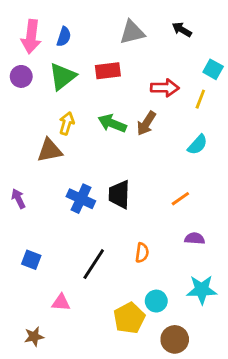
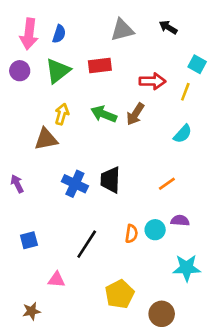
blue square: (31, 260) -> (29, 240), turned -36
cyan circle: (156, 301) -> (155, 230), moved

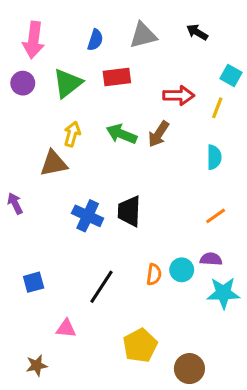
blue semicircle: (59, 34) -> (95, 40), moved
cyan semicircle: (183, 134) -> (214, 157), turned -42
purple arrow: (17, 184) -> (15, 203), moved
orange line: (167, 184) -> (216, 216), moved
cyan star: (187, 268) -> (223, 293), moved

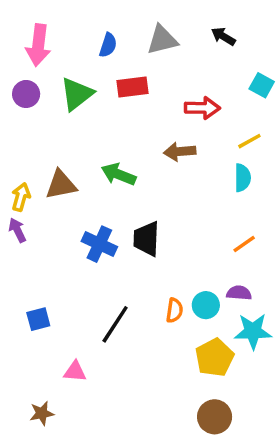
yellow line: (217, 108) -> (249, 141), moved, turned 40
yellow arrow: (72, 134) -> (21, 197), moved
green arrow: (122, 134) -> (119, 174), moved
brown arrow: (159, 134) -> (180, 152), turned 52
yellow pentagon: (140, 345) -> (215, 357), moved

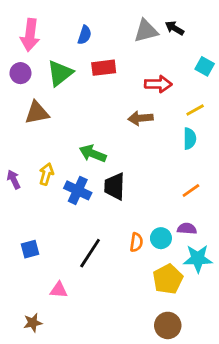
gray triangle: (162, 40) -> (146, 31), moved
green arrow: (119, 174) -> (93, 154), moved
brown triangle: (61, 185) -> (37, 113), moved
yellow arrow: (21, 197) -> (46, 174), moved

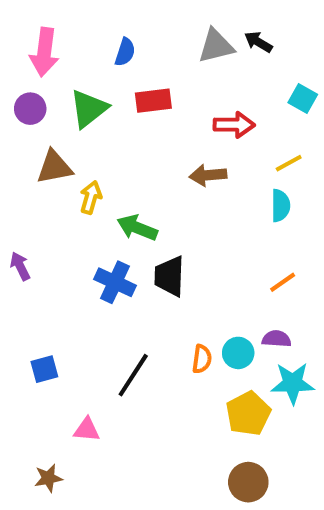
yellow arrow: (46, 174) -> (91, 197), moved

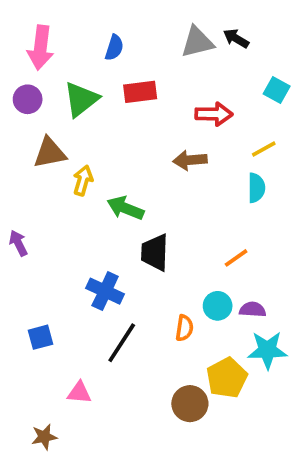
blue cross: (115, 282) -> (105, 291), moved
orange line: (283, 282) -> (236, 258), moved
cyan circle: (238, 353) -> (218, 306), moved
brown circle: (248, 482) -> (190, 404), moved

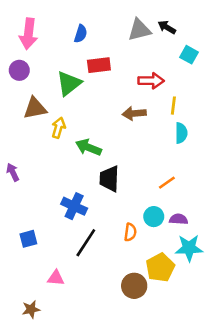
cyan square: (277, 90) -> (189, 55), moved
green triangle: (81, 99) -> (69, 83), moved
yellow line: (264, 149) -> (173, 106), moved, turned -54

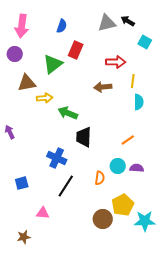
red rectangle: (99, 65) -> (76, 50), turned -60
yellow arrow: (58, 128) -> (45, 98), turned 70
cyan star: (189, 248) -> (145, 221), moved

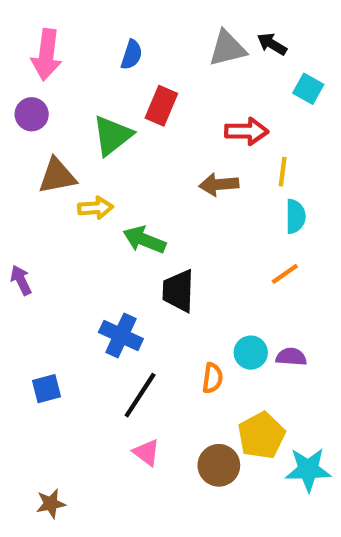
orange line: (128, 140) -> (285, 274), moved
pink triangle: (43, 213) -> (147, 453), moved, turned 32

